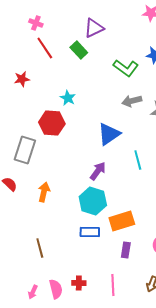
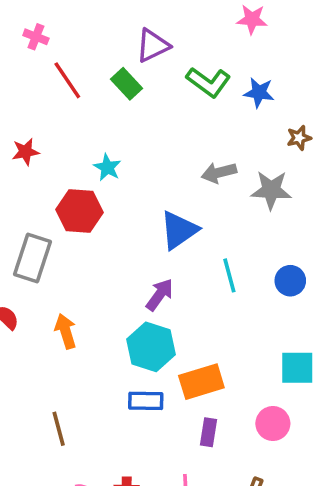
pink cross: (36, 23) -> (36, 37), moved
green L-shape: (126, 68) -> (208, 82), moved
red star: (22, 79) -> (26, 152), moved
orange arrow: (44, 192) -> (66, 331), turned -30

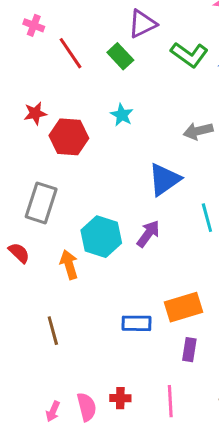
pink cross: (36, 37) -> (34, 25), moved
cyan star: (107, 167) -> (122, 115), moved
red hexagon: (80, 211) -> (69, 137), moved
cyan hexagon: (151, 347) -> (101, 237), moved
brown line: (59, 429) -> (53, 331), moved

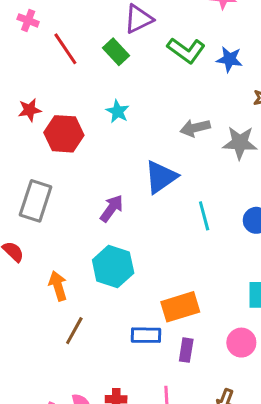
purple arrow: (148, 234) -> (112, 208), moved
cyan hexagon: (101, 237) -> (113, 267), moved
orange arrow: (69, 265) -> (58, 286), moved
blue rectangle: (136, 323) -> (146, 335), moved
brown line: (53, 331) -> (74, 331), moved, turned 44

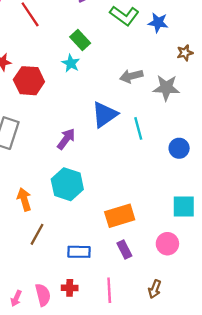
green rectangle: (116, 52) -> (80, 40), moved
cyan line: (204, 216) -> (138, 128), moved
blue rectangle: (146, 335) -> (79, 252), moved
purple rectangle: (186, 350) -> (124, 249), turned -36

